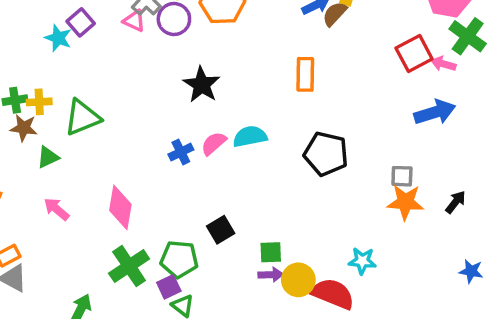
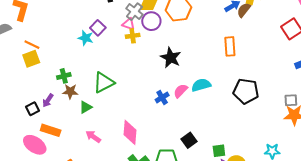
yellow cross: (39, 102) -> (133, 36), moved

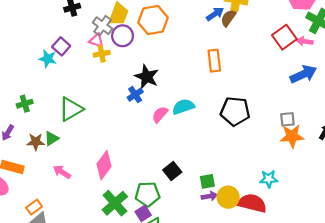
brown star: (70, 91) -> (36, 142), moved
blue cross: (162, 97) -> (135, 95), moved
pink diamond: (130, 132) -> (104, 165), turned 35

